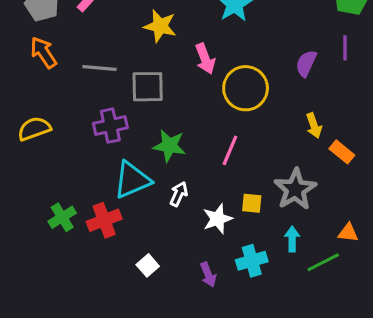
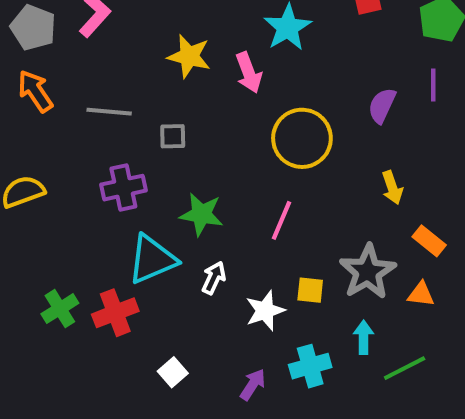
pink arrow: (205, 59) -> (249, 73), moved
gray square: (148, 87) -> (173, 136), size x0.6
orange rectangle: (342, 152) -> (429, 241), moved
orange triangle: (348, 233) -> (421, 294), moved
purple arrow: (208, 275) -> (253, 385), turned -125

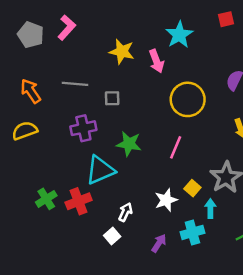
orange arrow: (35, 91) -> (31, 91), moved
white arrow: (214, 278) -> (125, 212), moved
yellow square: (310, 290) -> (192, 188), turned 35
cyan arrow: (364, 337) -> (210, 208), moved

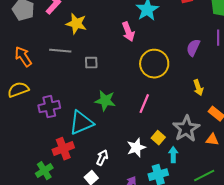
yellow star: (122, 52) -> (76, 24), moved
purple cross: (83, 128) -> (49, 107), moved
green cross: (46, 199) -> (44, 171), moved

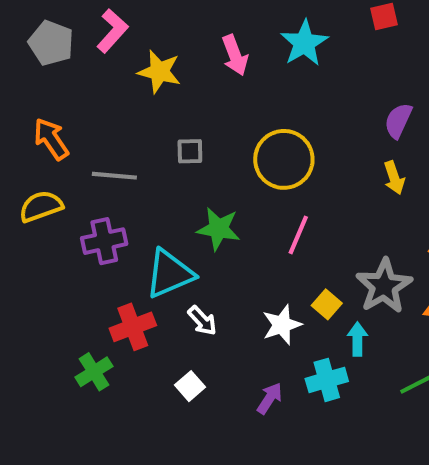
pink arrow: (128, 32) -> (235, 55), moved
gray line: (60, 51) -> (114, 176), moved
yellow circle: (154, 64) -> (284, 159), moved
yellow arrow: (198, 88) -> (394, 178), moved
white arrow: (102, 158) -> (202, 321), moved, turned 112

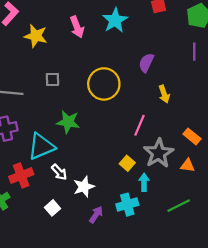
purple semicircle: (398, 121) -> (146, 63), moved
pink line: (298, 235) -> (140, 125), moved
white star: (282, 325) -> (84, 187), moved

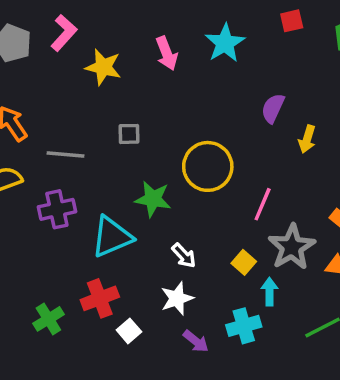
yellow circle: (104, 84) -> (208, 166), moved
yellow arrow: (164, 94) -> (307, 139), moved, turned 36
white arrow: (59, 172) -> (184, 256), moved
red cross: (21, 176) -> (100, 298), moved
purple arrow: (96, 215) -> (196, 341), turned 96

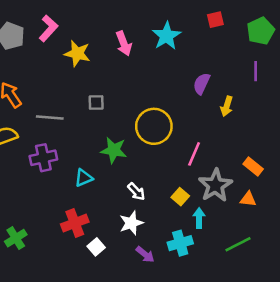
cyan triangle: (112, 237) -> (84, 178), size x0.6
green cross: (48, 319) -> (16, 238), moved

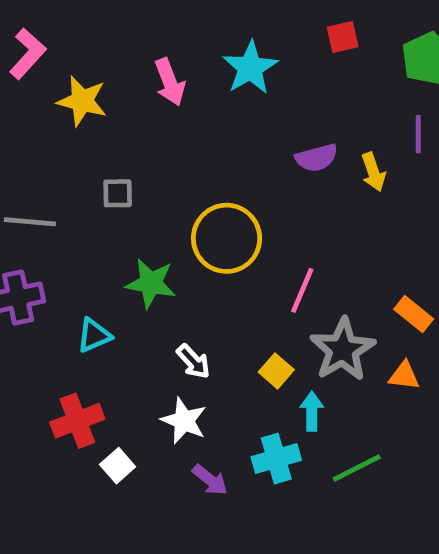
purple semicircle: (202, 84) -> (317, 158), turned -130
yellow arrow: (227, 106) -> (373, 172), moved, turned -36
white star: (131, 223) -> (184, 421), turned -30
green line: (238, 244) -> (357, 468), moved

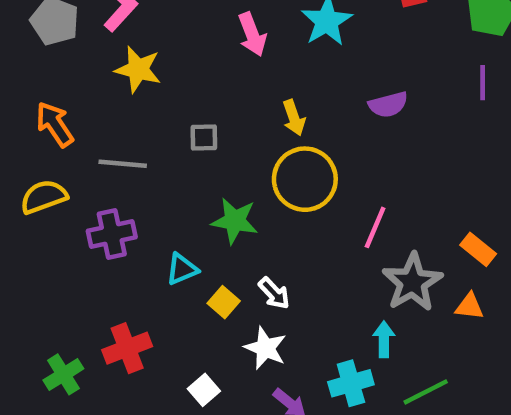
yellow star: (82, 101) -> (138, 69), moved
yellow arrow: (373, 172) -> (294, 118), moved
yellow square: (276, 371) -> (224, 302), moved
red cross: (77, 421) -> (127, 348), moved

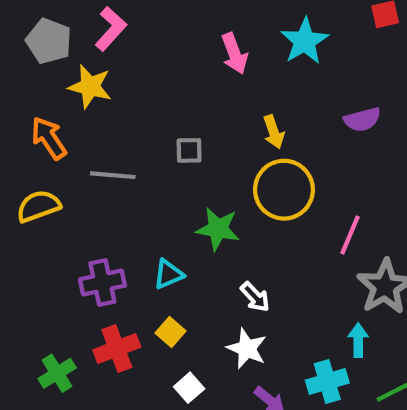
yellow star: (138, 69) -> (90, 87), moved
purple cross: (112, 234) -> (102, 282), moved
yellow square: (224, 302) -> (170, 332), moved

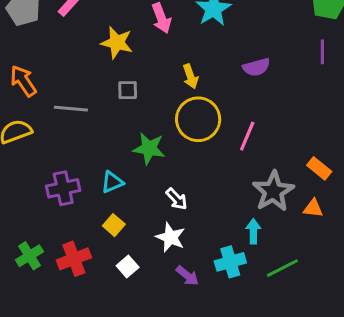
yellow star: (90, 87) -> (117, 43), moved
pink line: (350, 235) -> (247, 136), moved
red cross: (117, 349) -> (74, 259), moved

